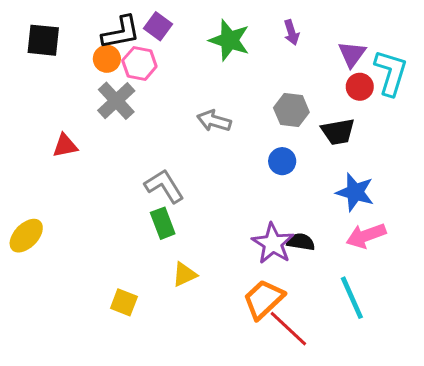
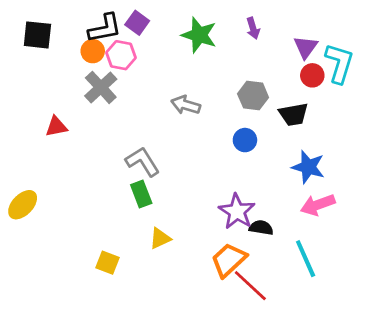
black semicircle: (301, 242) -> (261, 228), moved

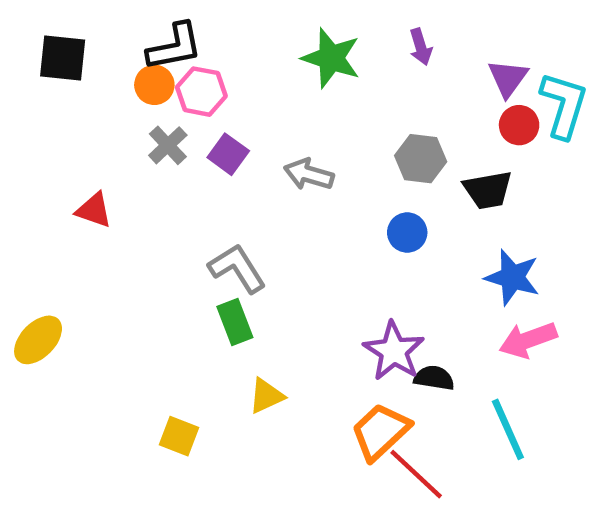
purple square: (137, 23) -> (228, 154), moved
gray cross: (101, 87) -> (168, 145), size x0.7
red triangle: (56, 127) -> (94, 210), turned 30

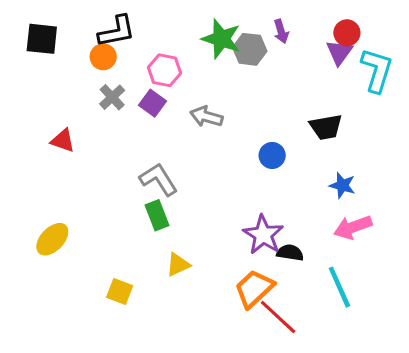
pink hexagon: (201, 92) -> (164, 70), moved
red circle: (519, 125) -> (347, 33), moved
gray hexagon: (421, 159) -> (250, 49), moved
blue star: (512, 277) -> (342, 185), size x0.7
yellow ellipse: (38, 340) -> (52, 239), moved

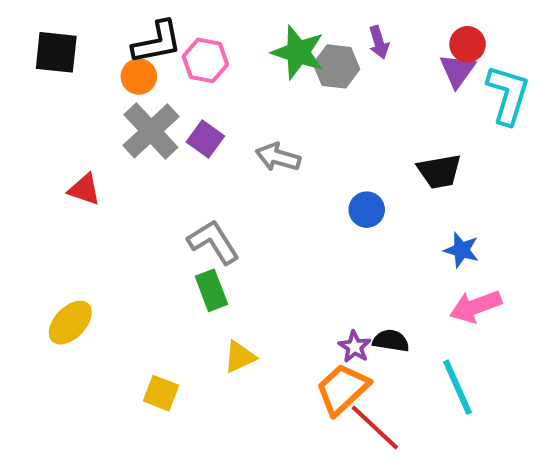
pink hexagon: (164, 70) -> (205, 60), moved
gray cross: (112, 97) -> (151, 131), size x1.6
purple star: (263, 235) -> (355, 347), moved, size x0.6

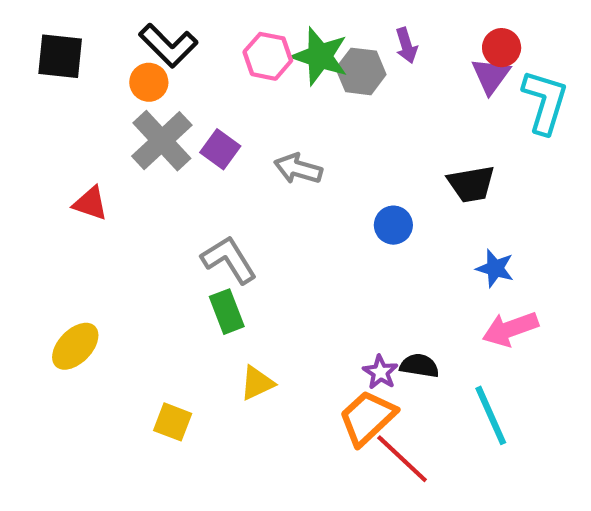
black L-shape: (157, 42) -> (168, 45), turned 56
pink hexagon: (205, 60) -> (268, 56), moved

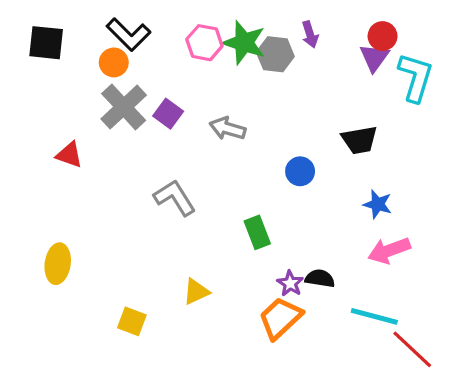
green rectangle: (227, 312) -> (257, 232), moved
yellow ellipse: (75, 346) -> (58, 264), turned -36
cyan line: (491, 415) -> (374, 316), turned -51
red line: (402, 459) -> (412, 349), moved

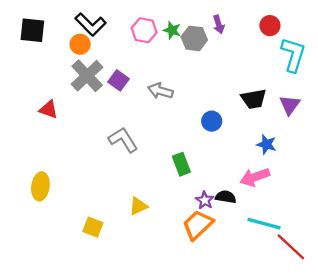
green star: (244, 43) -> (172, 30), size x0.6
purple triangle: (374, 58) -> (290, 105), moved
pink arrow: (389, 250) -> (255, 177), moved

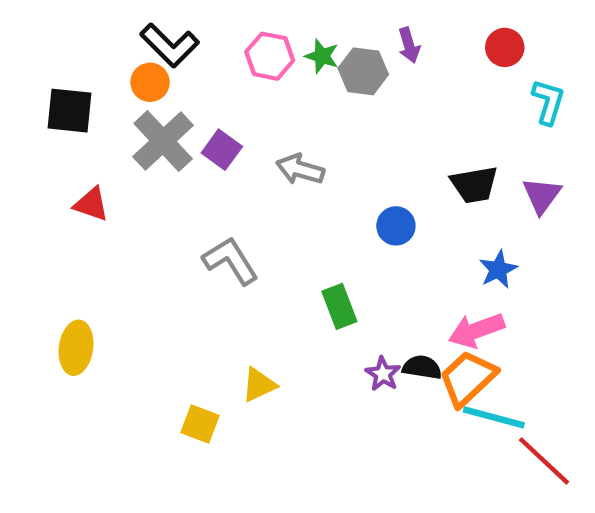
black square: (32, 30) -> (70, 111), moved
cyan L-shape: (293, 55) -> (548, 102), size x0.7
blue star: (266, 144) -> (498, 269), turned 30
orange trapezoid: (198, 225) -> (468, 378), moved
yellow square: (93, 227) -> (200, 424), moved

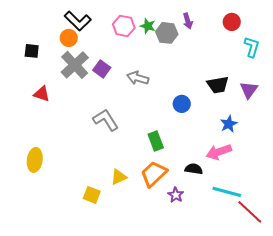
black square: (70, 111) -> (32, 51), size x0.7
purple star: (383, 374) -> (176, 195), moved
orange trapezoid: (468, 378) -> (154, 174), moved

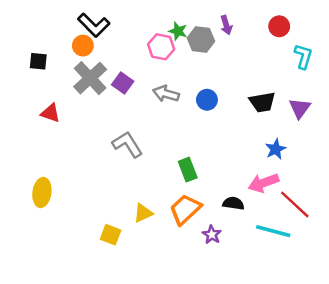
pink hexagon: (124, 26) -> (161, 47), moved
blue circle: (182, 104) -> (207, 100), moved
red line: (250, 212) -> (295, 205), moved

